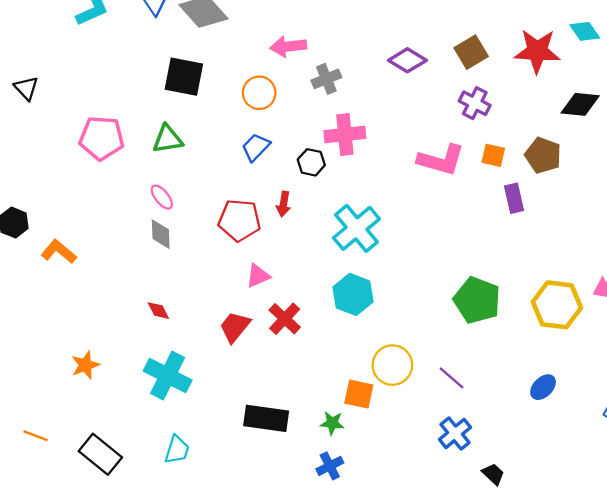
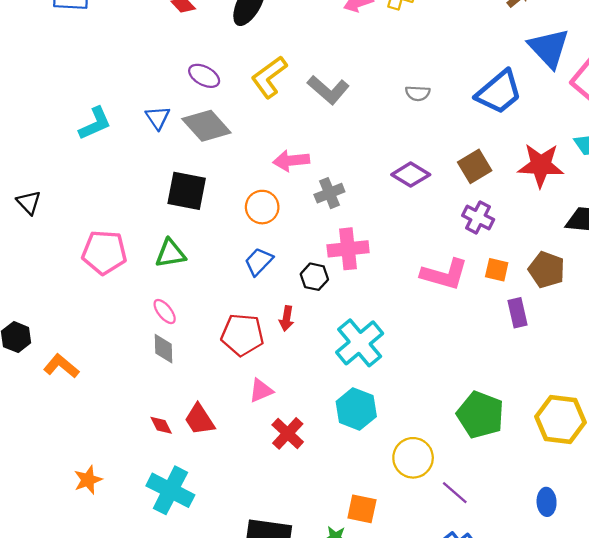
red trapezoid: (235, 327) -> (199, 419), moved, turned -72
yellow circle: (392, 365) -> (413, 458), moved
blue ellipse: (543, 387) -> (547, 502), turned -48

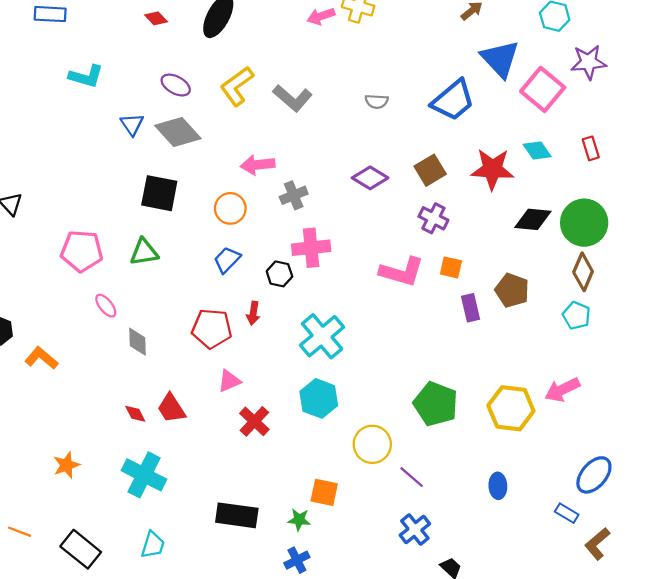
cyan L-shape: (95, 123) -> (86, 76), moved, turned 40
brown pentagon: (547, 270) -> (512, 290), moved
pink ellipse: (165, 312) -> (106, 306), moved

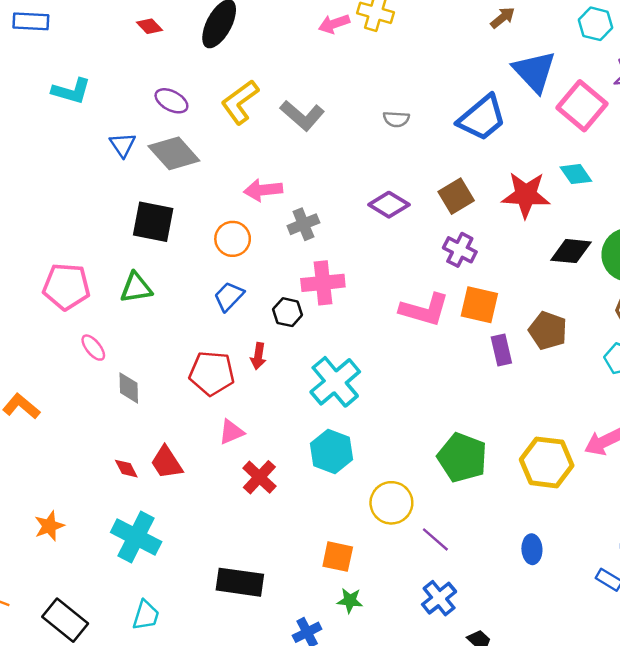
orange square: (451, 267) -> (479, 305), size x1.5
green star: (299, 520) -> (350, 601), moved

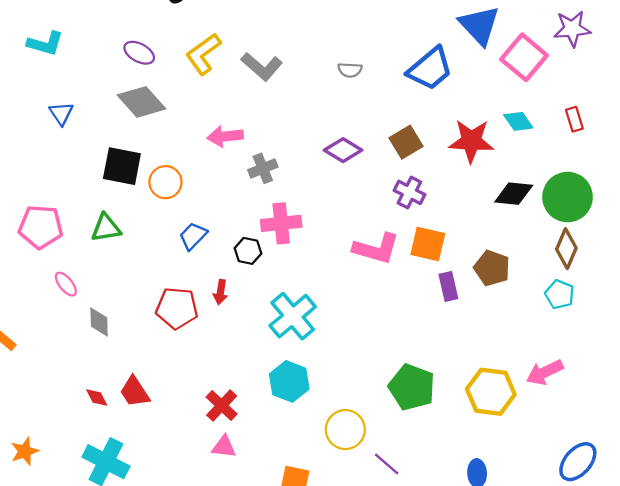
blue triangle: (123, 145) -> (61, 113), moved
orange circle: (233, 239) -> (165, 182), moved
pink triangle: (231, 432) -> (224, 447), moved, turned 30

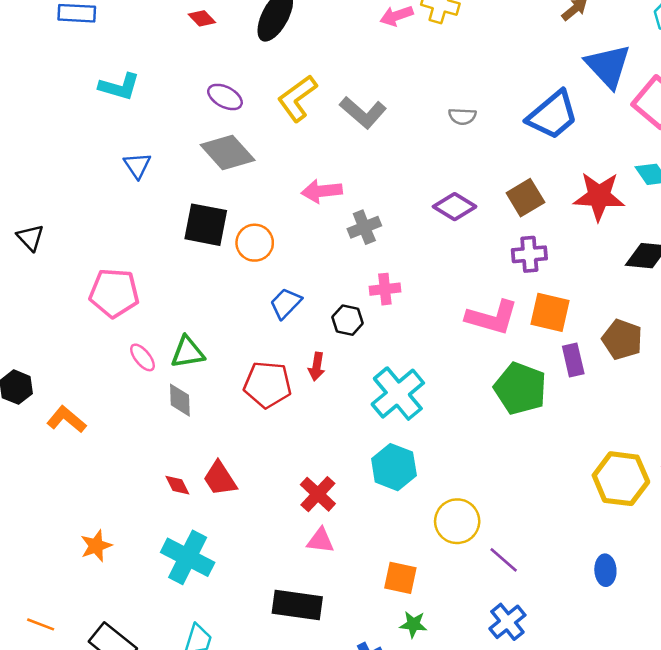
purple cross: (409, 192) -> (529, 254), turned -32
pink cross: (281, 223) -> (385, 289), size x0.7
green triangle: (106, 228) -> (188, 352), moved
green pentagon: (412, 387) -> (520, 388), moved

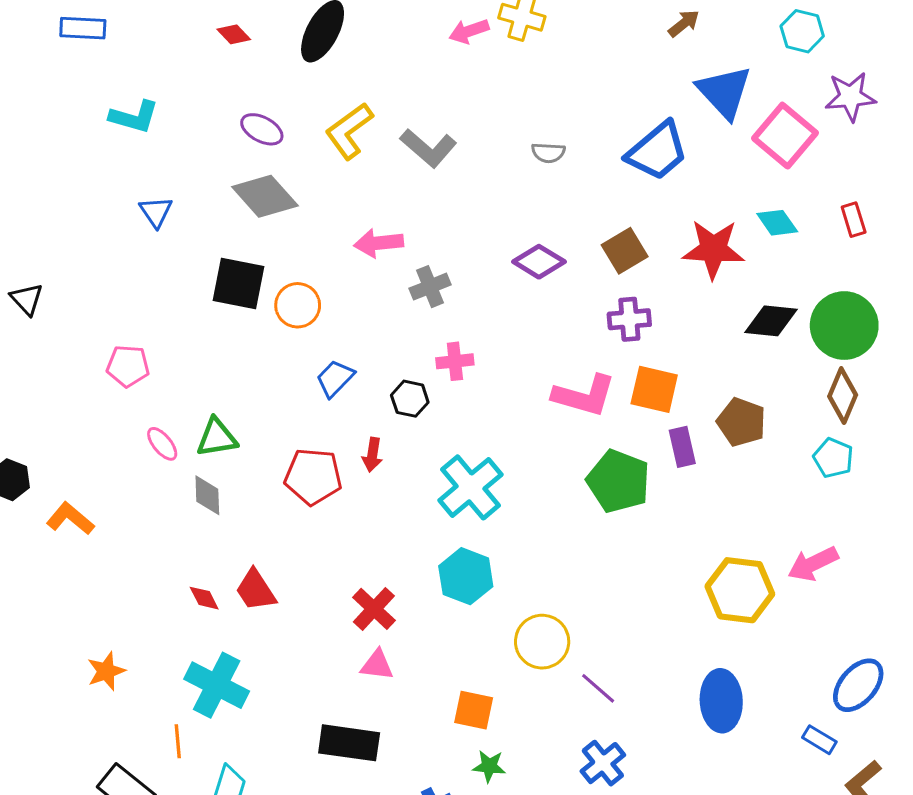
pink pentagon: (114, 293) -> (128, 366), size x0.7
blue ellipse: (605, 570) -> (721, 701), size x1.6
orange line: (41, 624) -> (178, 741), moved, turned 64

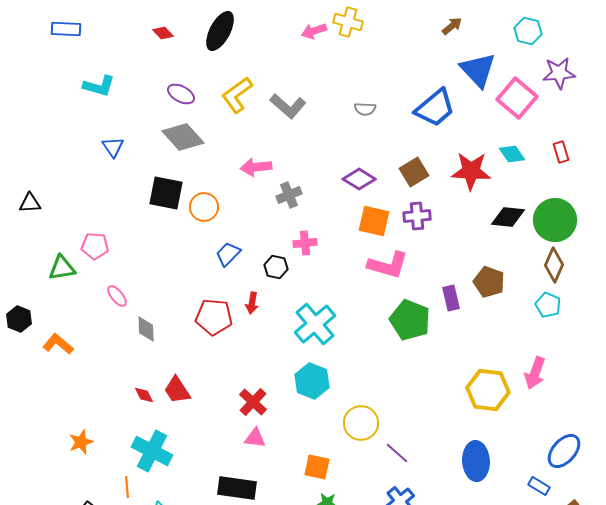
black triangle: (27, 299) -> (30, 203), turned -50
orange square: (654, 389) -> (374, 221), moved
green triangle: (217, 438) -> (62, 268), moved
pink arrow: (813, 564) -> (535, 373), turned -44

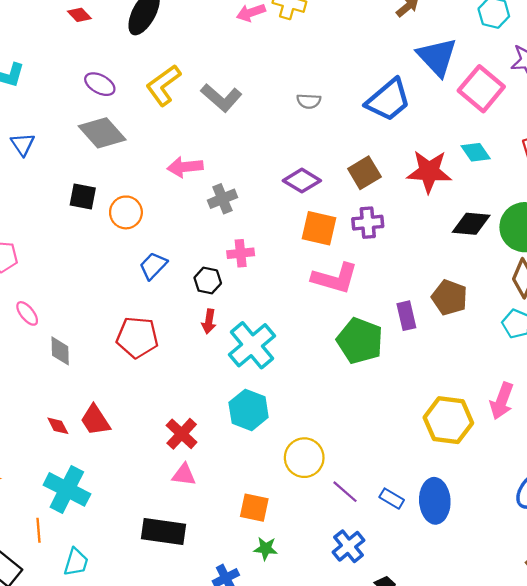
black square: (166, 193) -> (83, 197), size x0.7
red arrow: (252, 303) -> (209, 321), moved
blue rectangle: (539, 486) -> (392, 499), moved

